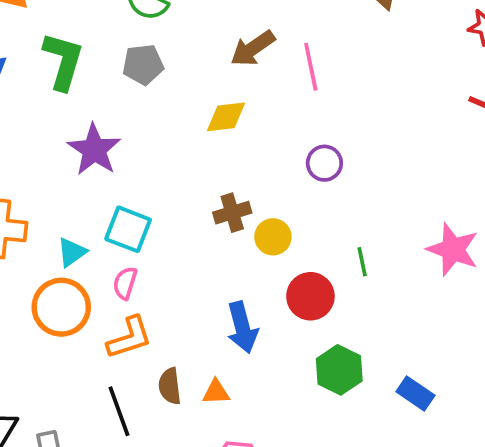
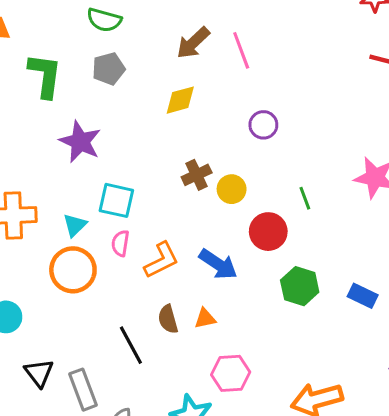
blue arrow: (242, 327) -> (218, 264), turned -33
orange L-shape: (129, 338) -> (161, 260), moved

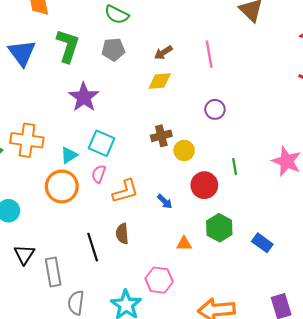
brown arrow: (193, 43) -> (163, 53), moved, size x0.7
blue arrow: (218, 264) -> (165, 202), size x0.6
orange triangle: (205, 318) -> (184, 244), moved

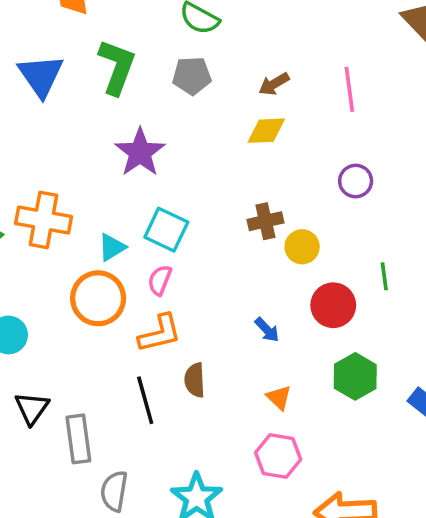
orange L-shape: (125, 191) -> (160, 333), moved
orange triangle: (184, 244) -> (279, 398), moved, turned 42
pink hexagon: (159, 280) -> (278, 456), moved

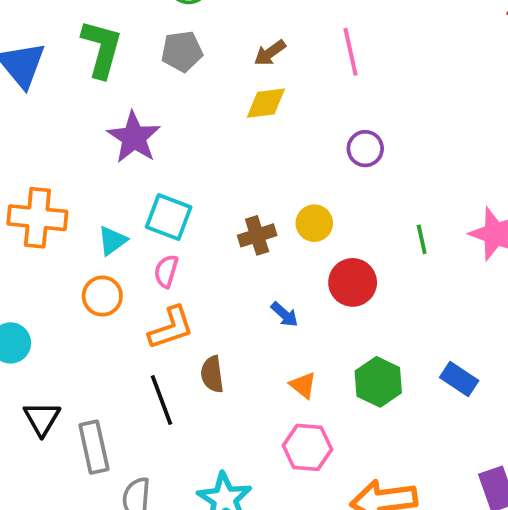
brown cross: (265, 221) -> (257, 235), moved
green line: (384, 276) -> (422, 239), moved
orange circle: (98, 298) -> (102, 296), size x0.7
green hexagon: (355, 376) -> (378, 382), moved

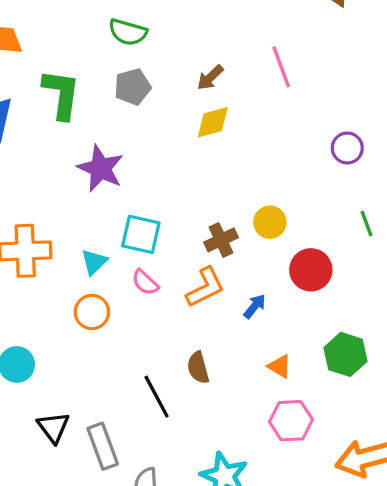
purple circle: (365, 149) -> (347, 148), moved
pink semicircle: (166, 271) -> (145, 282), turned -56
blue arrow: (284, 314) -> (255, 306), turned -85
orange L-shape: (171, 328) -> (205, 287), moved

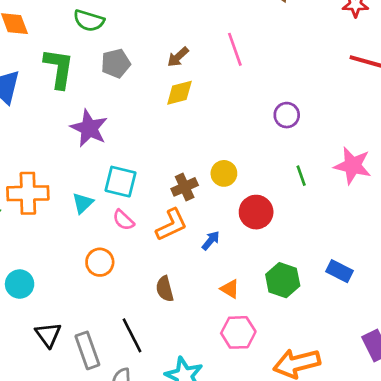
green semicircle: (128, 32) -> (89, 21), moved
orange circle: (92, 312) -> (100, 262), moved
black line: (157, 397) -> (132, 335), moved

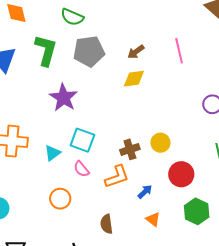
gray pentagon: (116, 63) -> (89, 51), size x1.4
green hexagon: (283, 280) -> (197, 211), moved
orange triangle: (230, 289) -> (153, 219), moved

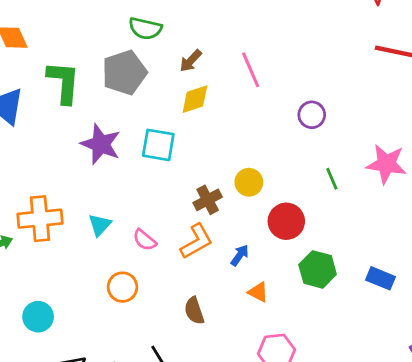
green semicircle: (72, 17) -> (145, 28), moved
pink line: (179, 51) -> (251, 70), moved
cyan square: (82, 140) -> (158, 145), moved

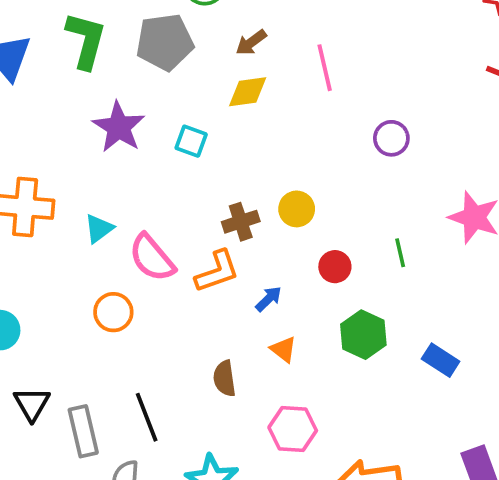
cyan square: (158, 145) -> (191, 141), size x0.7
green line: (332, 179) -> (400, 253), moved
red circle: (286, 221) -> (335, 267), size x0.7
pink semicircle: (145, 240) -> (152, 258), size x1.6
brown semicircle: (194, 311) -> (224, 378), moved

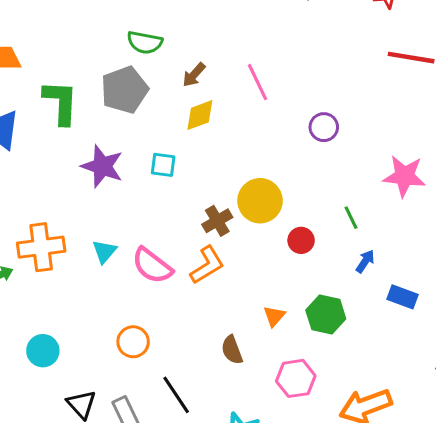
yellow circle: (297, 209) -> (260, 201), size x1.5
blue arrow: (268, 299) -> (365, 261), moved
orange circle: (113, 312) -> (133, 342), moved
green hexagon: (363, 335) -> (326, 314), moved
orange triangle: (283, 349) -> (274, 316), turned 45

